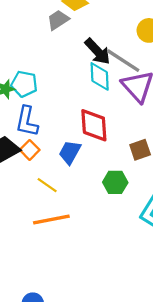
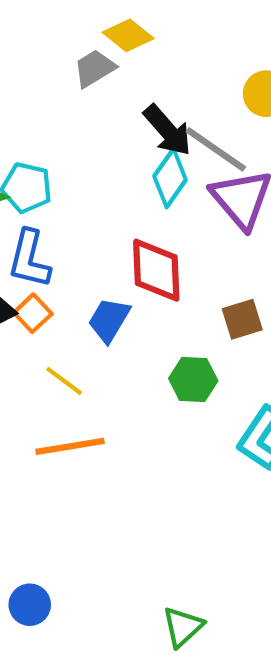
cyan diamond: (100, 76) -> (170, 178), turned 36

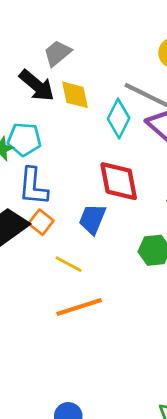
yellow diamond: (128, 35) -> (75, 95), moved, turned 48
black arrow: (168, 130) -> (37, 85), moved

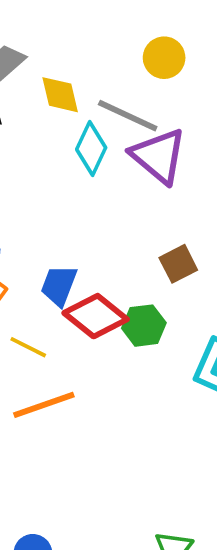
yellow diamond: (75, 95) -> (60, 95), moved
red diamond: (119, 181) -> (96, 316), moved, turned -39

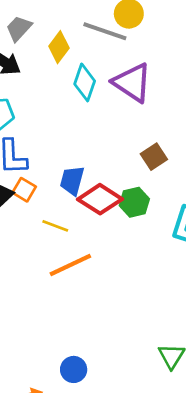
yellow diamond: (60, 95) -> (59, 47), turned 56
gray line: (128, 116) -> (105, 31), moved

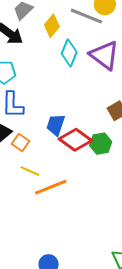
orange square: (24, 190) -> (21, 142), moved
yellow line: (55, 226) -> (30, 171), moved

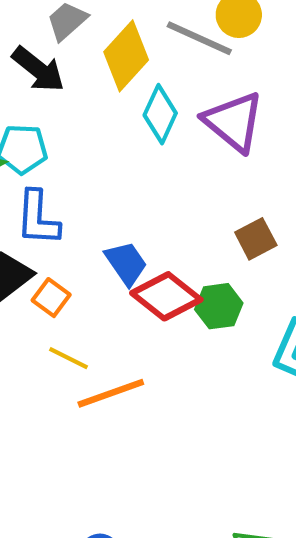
yellow diamond: (52, 26) -> (126, 56), size x1.4
blue trapezoid: (56, 125) -> (126, 263), turned 125

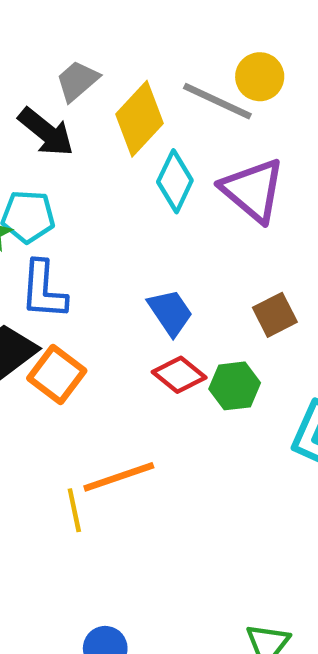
blue trapezoid: (126, 263) -> (170, 312), moved
red diamond: (166, 296) -> (179, 375), size x0.7
orange square: (51, 298) -> (57, 374), size x1.4
yellow line: (69, 358) -> (74, 510), moved, turned 51

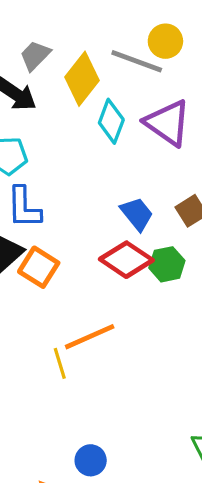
blue trapezoid: (170, 312) -> (137, 214), moved
red diamond: (179, 375) -> (126, 260), size x1.4

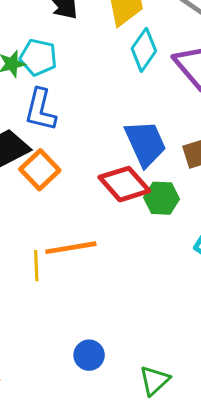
blue trapezoid: (137, 214) -> (145, 143), size x1.4
blue circle: (91, 460) -> (89, 355), moved

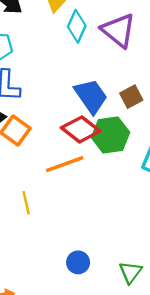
green hexagon: (161, 198) -> (110, 135), size x1.4
orange line: (71, 248) -> (65, 164), moved

